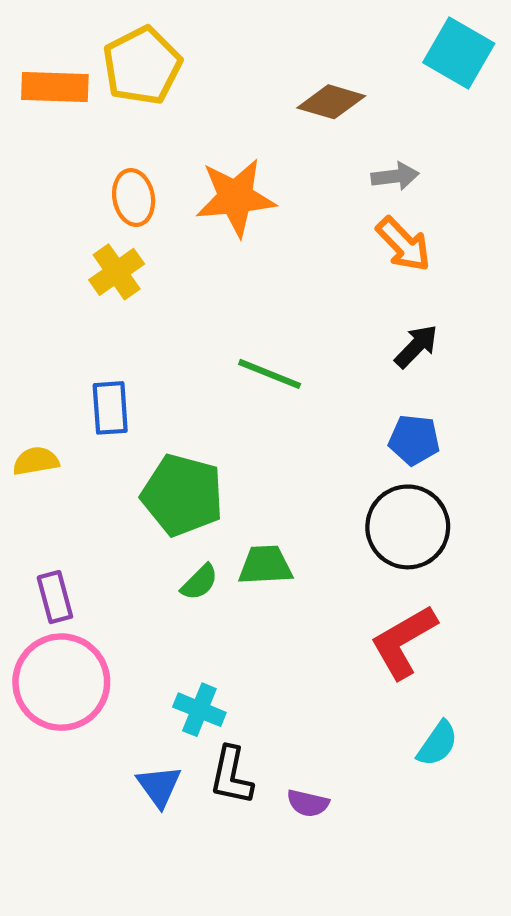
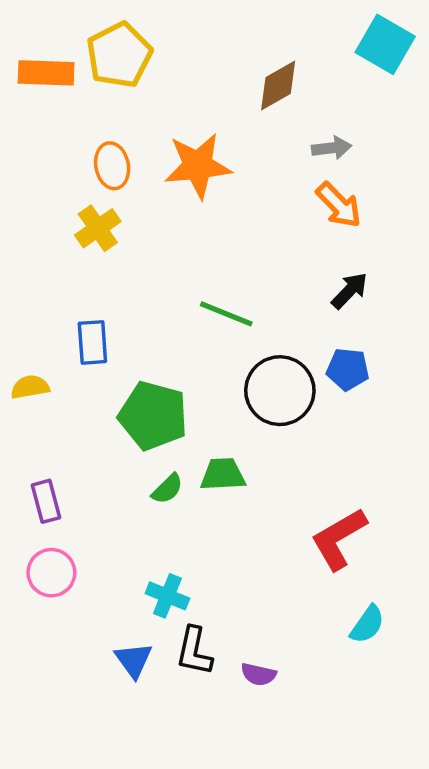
brown diamond: (331, 102) -> (278, 85), turned -46
black circle: (408, 527) -> (280, 391), moved
pink circle: (61, 682) -> (51, 573), size x0.6

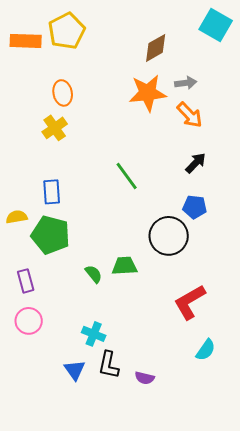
orange star: (198, 166) -> (148, 93), moved
green line: (226, 314) -> (127, 176), turned 32
black circle: (280, 391) -> (169, 236), moved
green pentagon: (153, 416) -> (51, 235), moved
green semicircle: (167, 489) -> (94, 274), turned -84

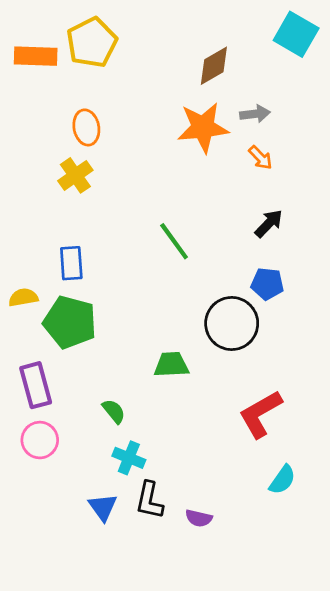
orange arrow: (190, 115) -> (260, 158), size x0.7
green semicircle: (94, 274) -> (114, 411), moved
purple rectangle: (26, 281) -> (36, 385), size x1.4

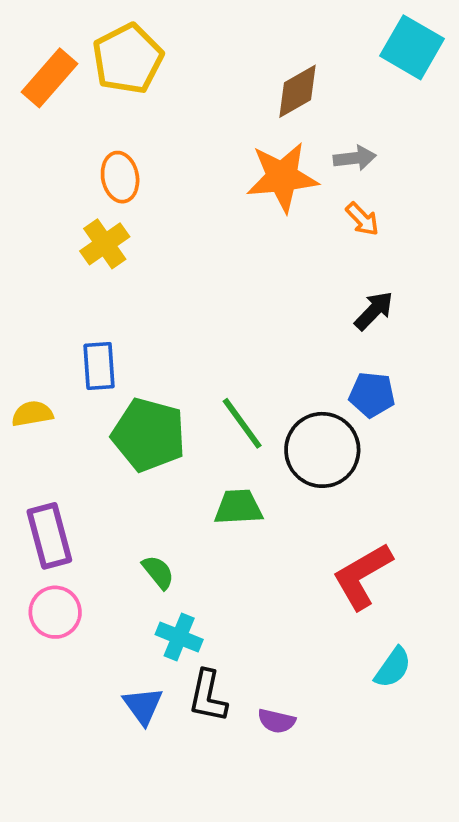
orange rectangle: (36, 56) -> (49, 78), turned -51
green line: (174, 241) -> (242, 423), moved
green pentagon: (70, 322) -> (149, 435), moved

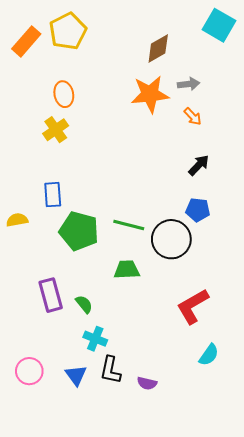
green line: (242, 423) -> (129, 225), turned -40
purple rectangle: (49, 536) -> (51, 295), moved
pink circle: (55, 612) -> (29, 371), moved

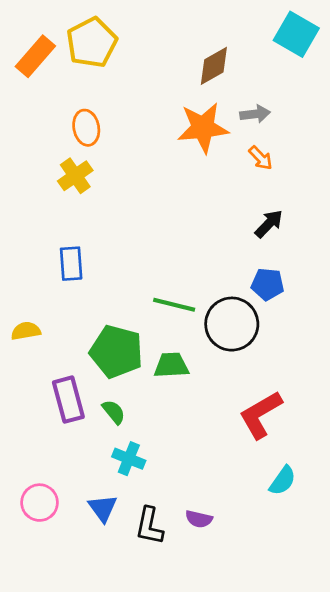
yellow semicircle: (17, 220) -> (26, 331), moved
green pentagon: (79, 231) -> (116, 352), moved
black L-shape: (110, 370) -> (149, 526), moved

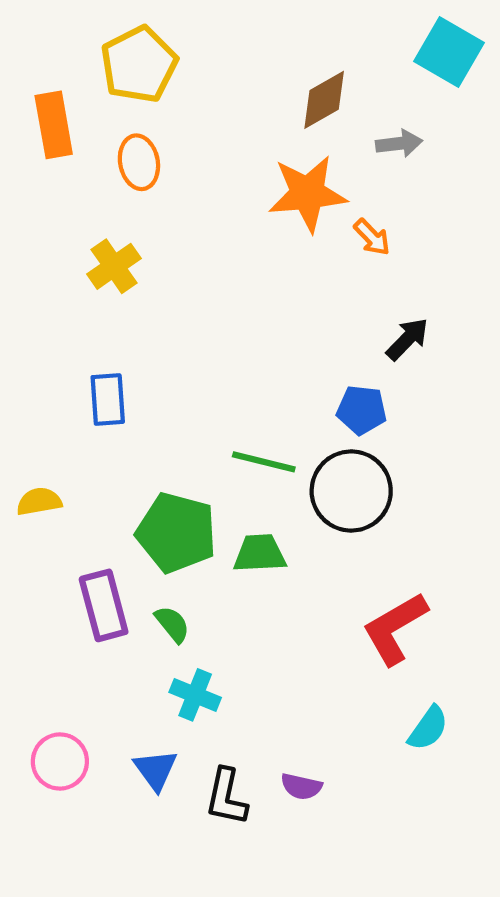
orange rectangle: (35, 56) -> (54, 125), moved, turned -51
gray arrow: (255, 114) -> (399, 144), moved
orange ellipse: (86, 128) -> (139, 162), moved
orange arrow: (261, 158) -> (372, 237), moved
blue pentagon: (267, 284) -> (362, 410), moved

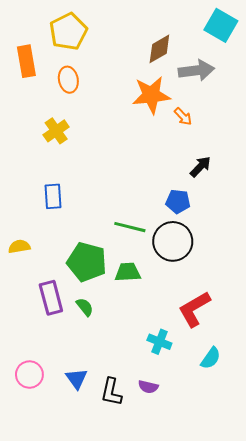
gray arrow: (399, 144) -> (196, 70), size x1.6
cyan cross: (195, 695) -> (159, 342), moved

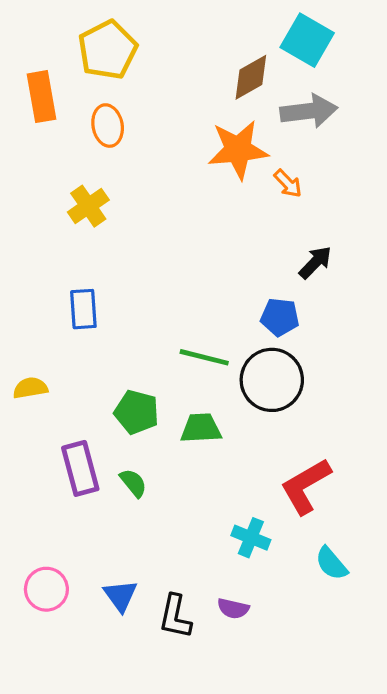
cyan square: (221, 25) -> (307, 40), moved
green pentagon: (87, 262) -> (137, 412), size x0.7
cyan semicircle: (211, 358) -> (331, 563), turned 105

